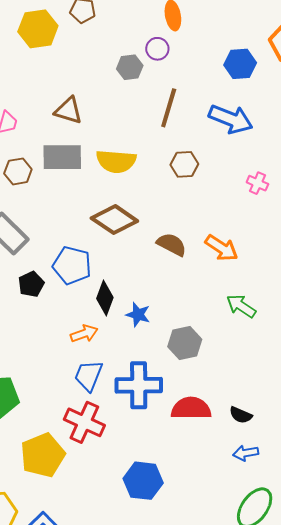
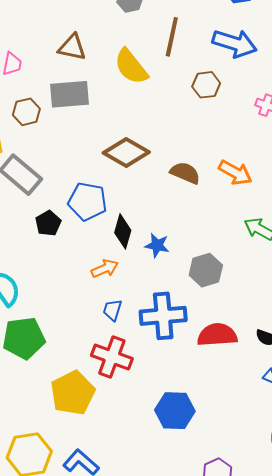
yellow semicircle: (116, 161) -> (131, 67), moved, turned 51
brown hexagon: (184, 164) -> (206, 85), moved
blue trapezoid: (89, 376) -> (112, 310), size x0.7

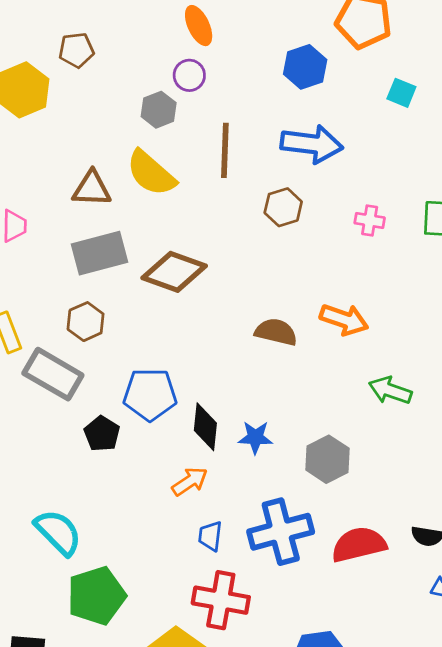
yellow semicircle: (131, 67) -> (151, 173), moved
brown hexagon: (26, 112) -> (86, 322), moved
brown diamond: (126, 152) -> (174, 272), moved

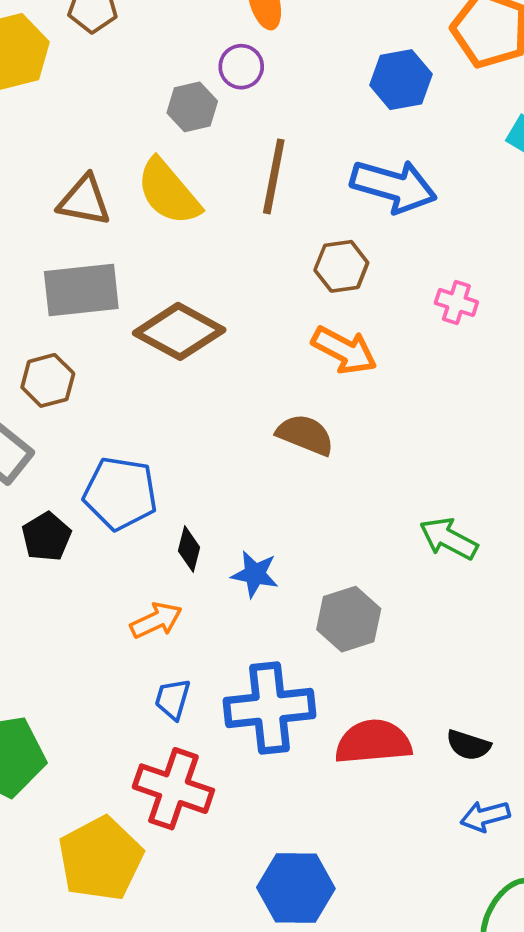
orange arrow: (344, 320) -> (344, 350), moved
black diamond: (205, 427) -> (189, 549), size x0.7

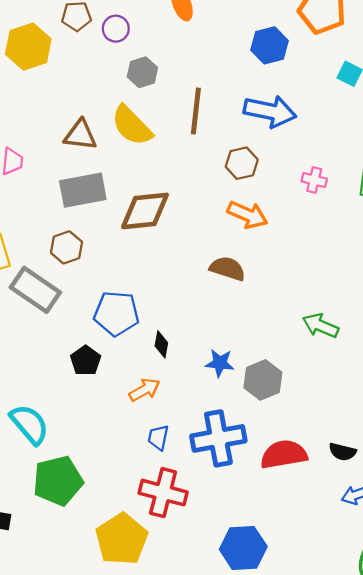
purple circle: (241, 67) -> (116, 29), moved
brown diamond: (179, 331) -> (145, 211), turned -30
black pentagon: (46, 537) -> (86, 361), moved
blue star: (255, 574) -> (220, 363), moved

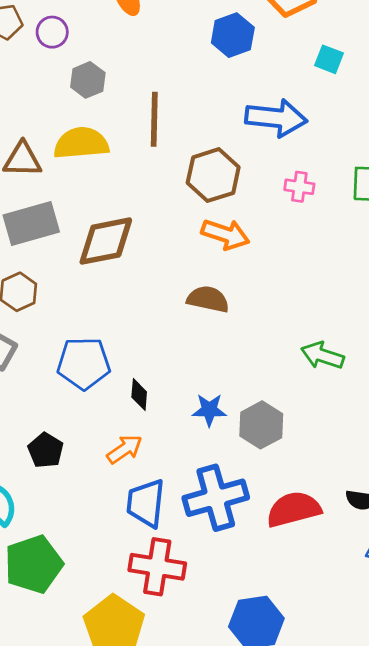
blue arrow: (270, 111) -> (276, 118), moved
yellow semicircle: (132, 126) -> (81, 143), turned 135
brown hexagon: (242, 163) -> (213, 175), size x1.4
black pentagon: (86, 361) -> (46, 450), moved
blue trapezoid: (158, 437) -> (146, 503), size x1.6

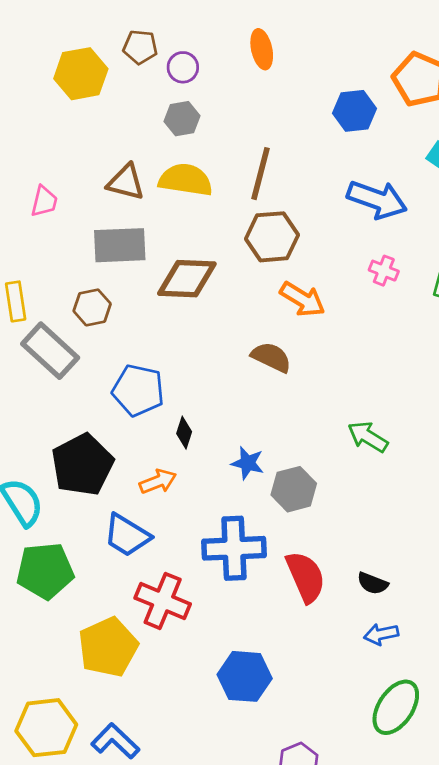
gray hexagon: (88, 80) -> (182, 119), moved
brown hexagon: (213, 175) -> (272, 237), moved
black pentagon: (46, 450) -> (82, 465), size x1.8
blue trapezoid: (146, 503) -> (127, 535), moved, turned -78
red semicircle: (294, 509) -> (306, 577), turned 68

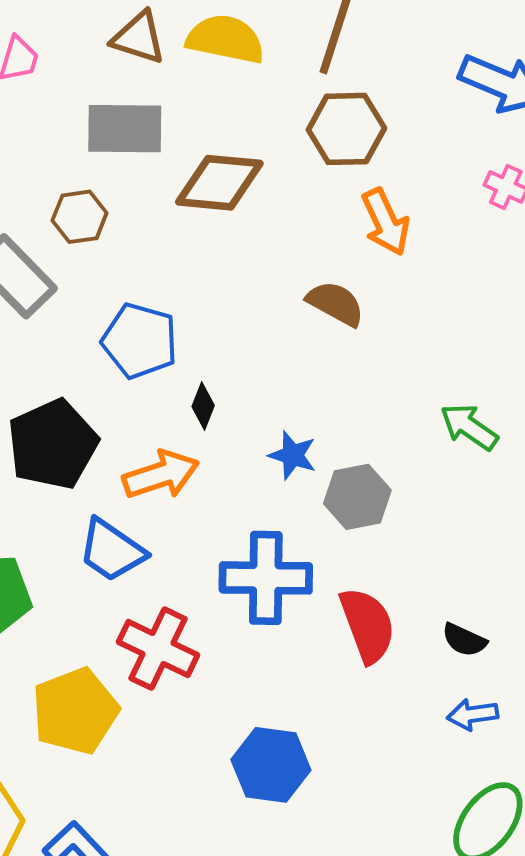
orange arrow: (303, 299) -> (386, 222), turned 30
orange arrow: (158, 481) -> (161, 475), size x1.4

